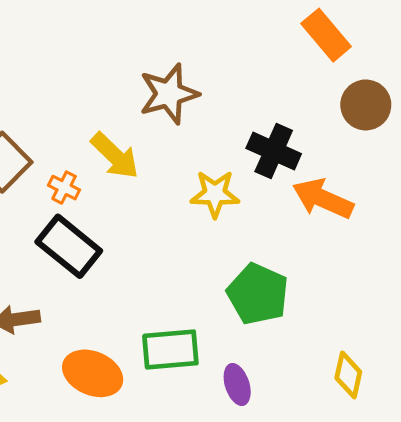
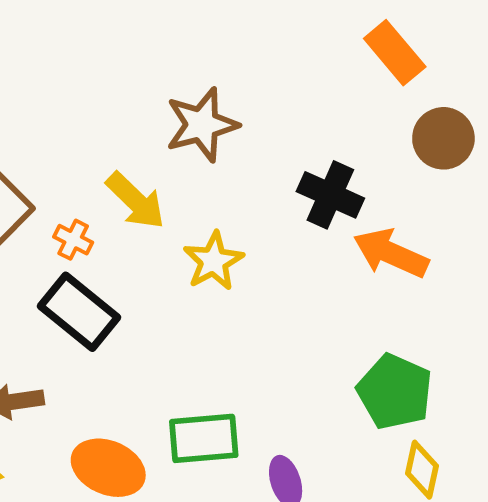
yellow star: (215, 194) -> (213, 261), moved, turned -30
green pentagon: (258, 294) -> (395, 392), moved

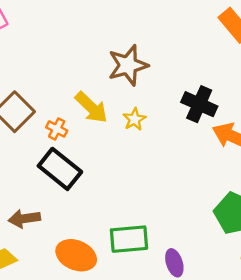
yellow star: (213, 261) -> (134, 119), moved, size x0.7

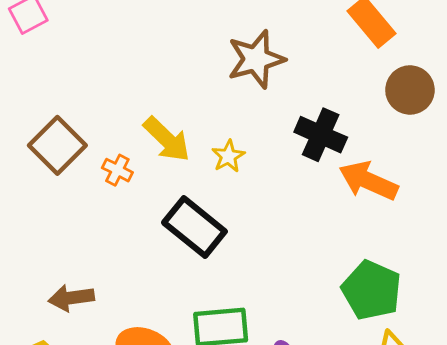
brown star: (128, 65) -> (256, 59), moved
black rectangle: (60, 169) -> (194, 227), moved

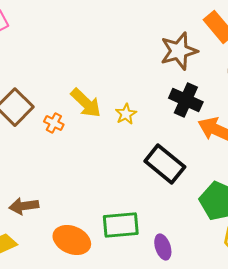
brown star: (256, 59) -> (179, 51), moved
black rectangle: (194, 227) -> (165, 164), moved

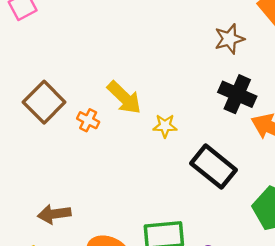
brown star: (179, 51) -> (229, 39), size x0.7
yellow star: (126, 114) -> (165, 126), moved, turned 30

